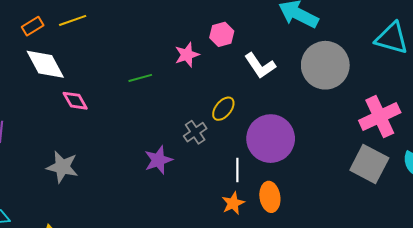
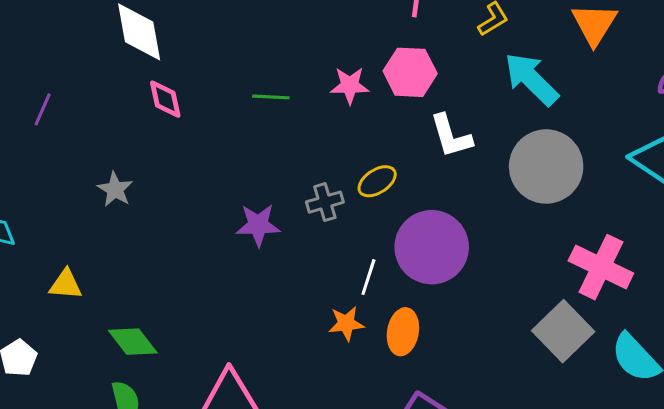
pink hexagon: (222, 34) -> (410, 72), size x1.4
pink cross: (380, 117) -> (601, 267), turned 33
gray star: (62, 167) -> (115, 189), size x0.7

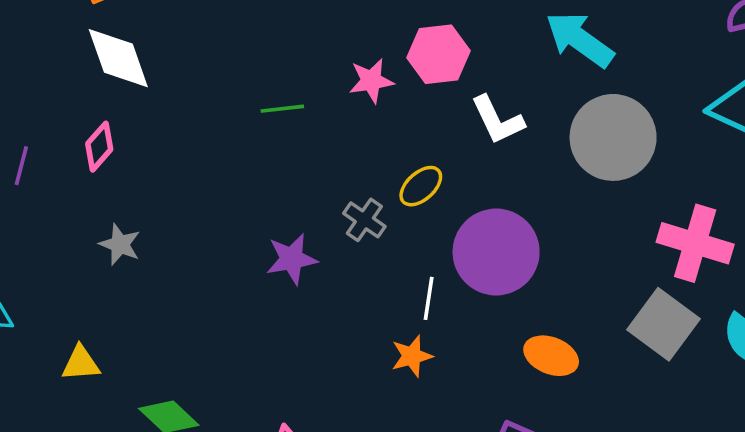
pink diamond: (165, 99) -> (99, 147), moved, turned 63
gray cross: (325, 202) -> (364, 220), turned -30
orange ellipse: (403, 332) -> (551, 356), moved, turned -69

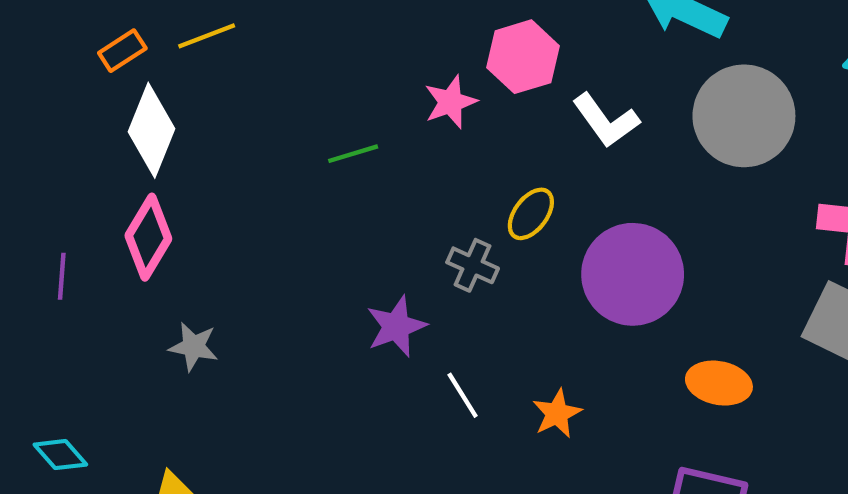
white diamond: (118, 58) -> (151, 130), turned 52
pink diamond: (99, 147) -> (148, 237), size x1.4
white line: (429, 298) -> (463, 395), moved, turned -30

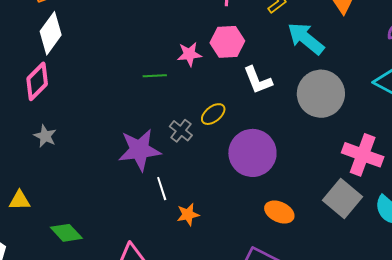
green line: (353, 154) -> (155, 76), moved
purple star: (396, 326) -> (139, 150), size x1.5
orange star: (557, 413) -> (188, 214), moved

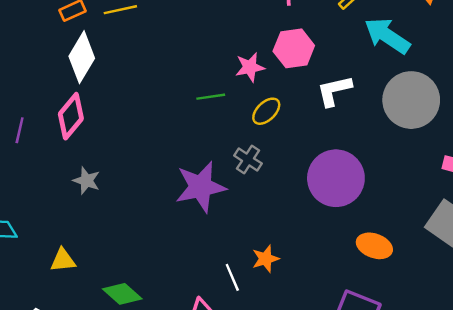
white L-shape: (258, 80) -> (334, 91), turned 104
yellow ellipse: (213, 114) -> (266, 111), moved
white line: (162, 189) -> (232, 277), moved

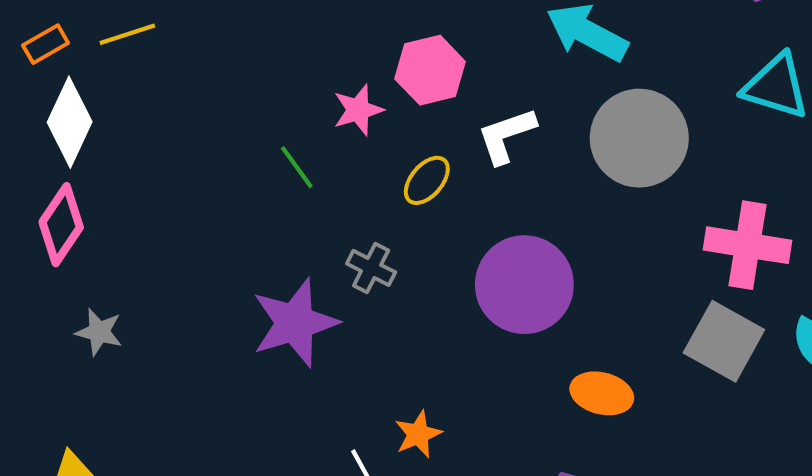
green line: (211, 97) -> (297, 167), turned 68
yellow ellipse: (266, 111) -> (427, 180), moved

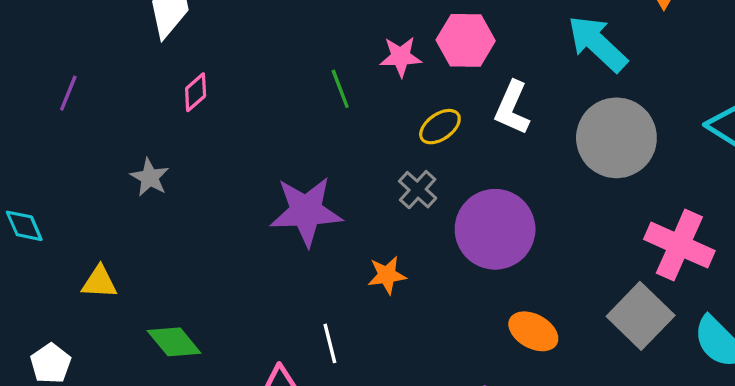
white L-shape: (506, 136) -> (512, 108), turned -62
pink diamond: (61, 225) -> (196, 92), moved, size x0.6
gray cross: (371, 268) -> (418, 190), moved
orange star: (418, 434) -> (387, 275), moved

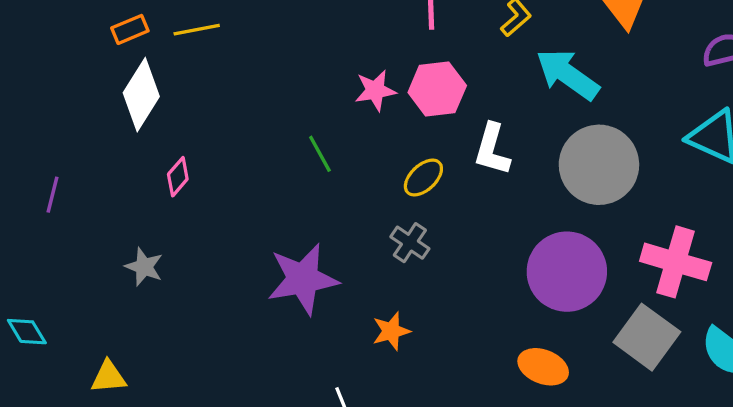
pink star: (401, 57) -> (375, 90), moved
purple circle: (495, 229) -> (567, 272), moved

